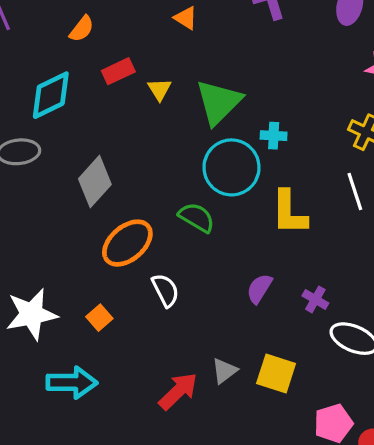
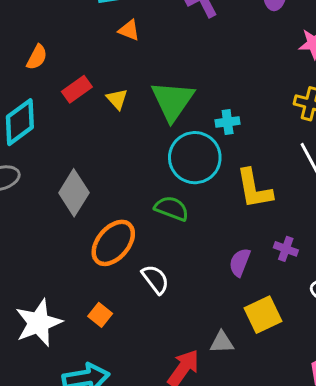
purple cross: (315, 299) -> (286, 249), moved
gray triangle: (224, 371) -> (222, 342), turned 45
yellow square: (276, 373) -> (263, 315), moved, turned -33

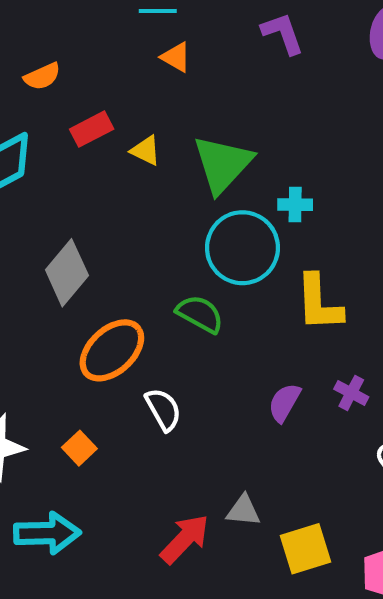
orange semicircle: (37, 57) -> (42, 76), turned 30
yellow triangle: (117, 99) -> (146, 151), turned -30
yellow square: (263, 315) -> (306, 549), moved

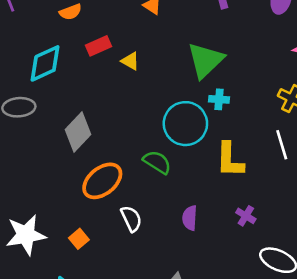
green triangle: (223, 164) -> (205, 60), moved
purple semicircle: (284, 403) -> (190, 218), moved, turned -30

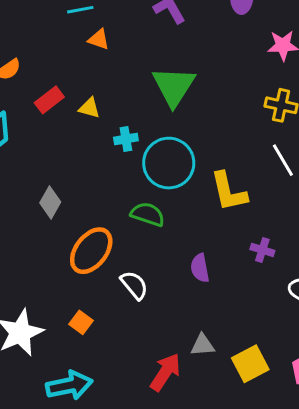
cyan cross: (219, 99) -> (126, 139), moved
gray diamond: (78, 132) -> (50, 202), size x0.7

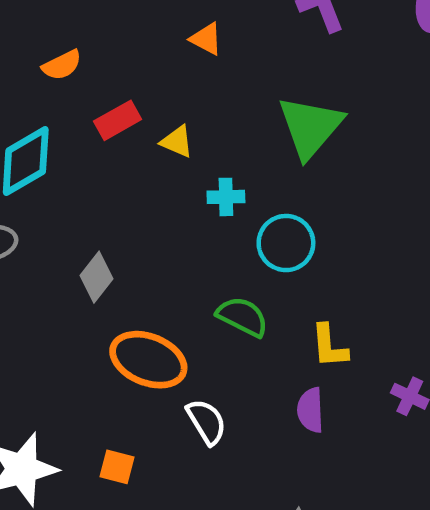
cyan circle: (169, 163) -> (286, 243), size x0.7
yellow L-shape: (229, 192) -> (329, 346), moved, size x0.7
orange ellipse: (91, 251) -> (148, 360), turned 66
orange square: (81, 322) -> (117, 467), turned -30

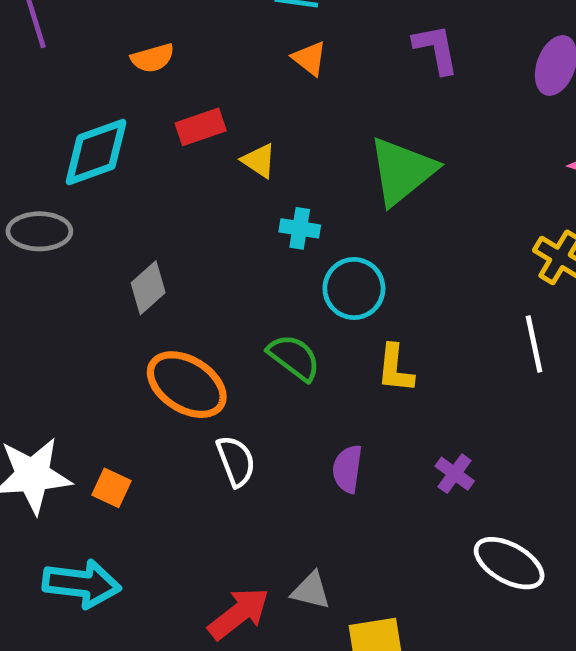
yellow L-shape: (329, 346) -> (395, 369), moved
orange square: (117, 467) -> (112, 488), moved

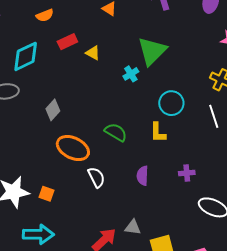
cyan cross: (300, 228) -> (131, 74), moved, turned -35
cyan circle: (354, 288) -> (171, 103), moved
purple cross: (455, 474) -> (187, 173), turned -35

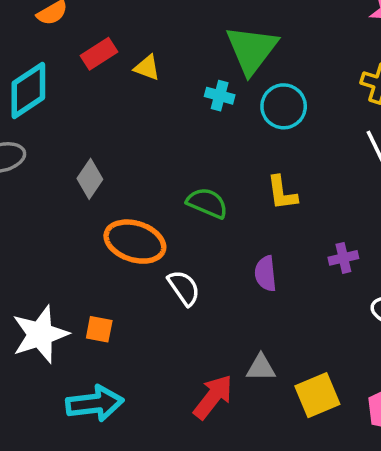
cyan cross: (131, 74) -> (220, 96), turned -35
cyan circle: (171, 103) -> (284, 106), moved

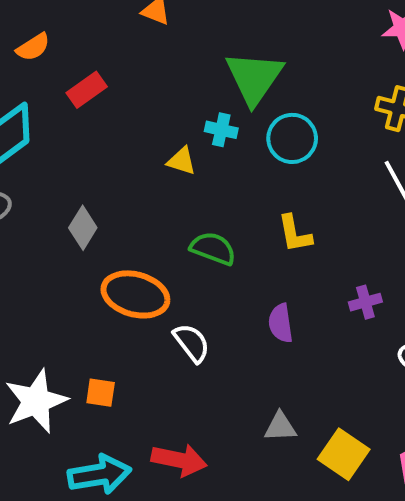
yellow triangle: (147, 68) -> (182, 161), moved
yellow square: (317, 395) -> (344, 454), turned -30
red arrow: (213, 397) -> (179, 460), moved, turned 66

